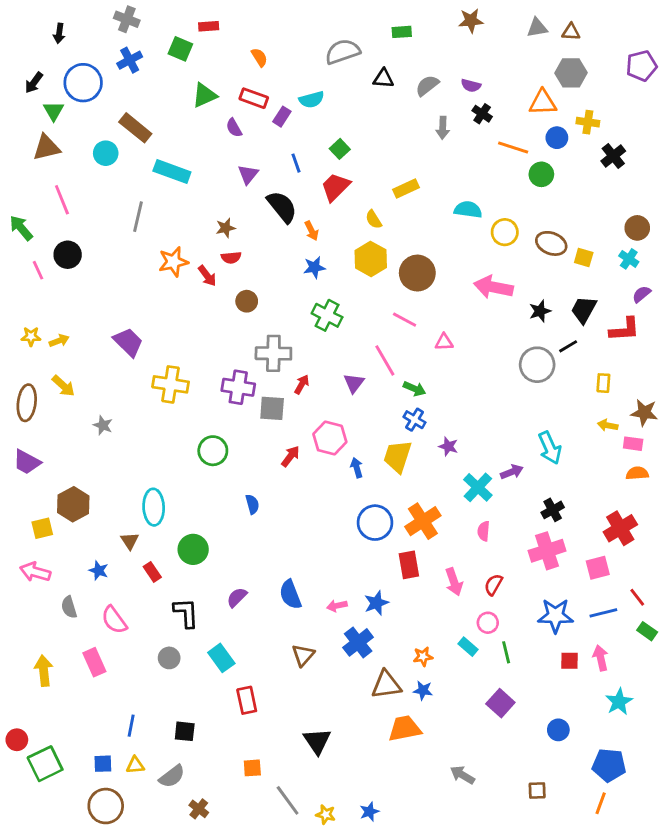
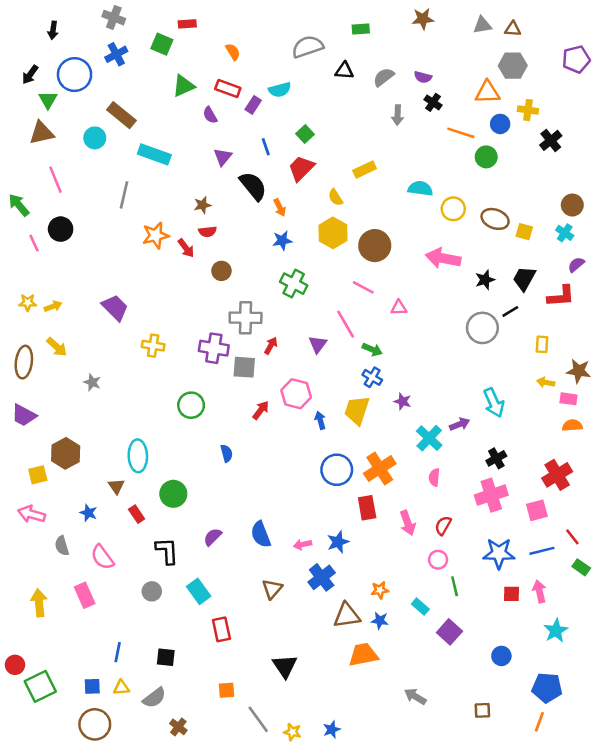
yellow cross: (171, 384) -> (153, 346), size x0.7
cyan rectangle: (468, 647) -> (420, 607), moved

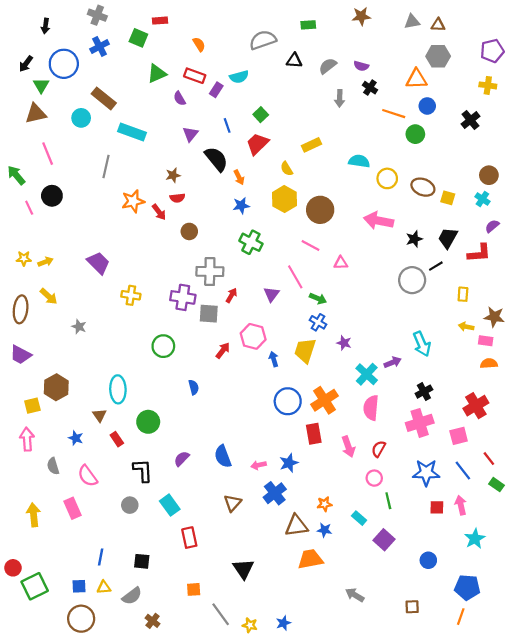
yellow cross: (528, 110) -> (488, 85), moved
pink semicircle: (434, 477) -> (371, 408), size x1.6
pink arrow: (31, 514) -> (27, 439), turned 70
blue line: (542, 551) -> (463, 470), turned 66

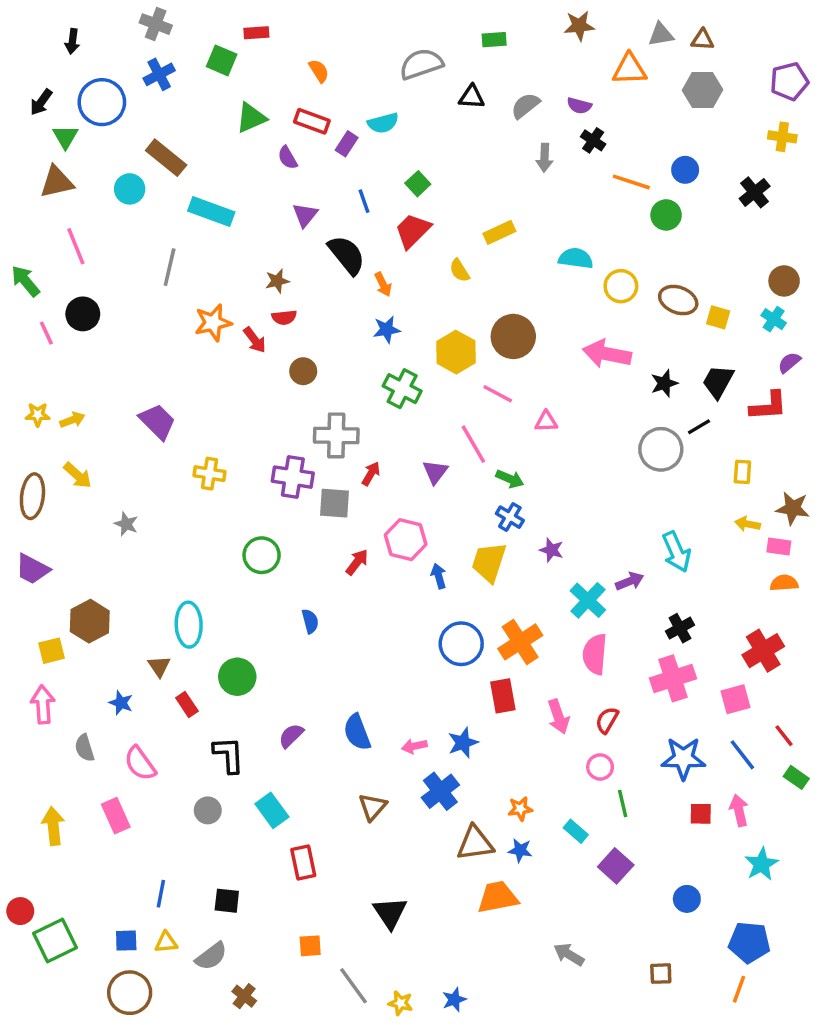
orange triangle: (416, 79) -> (630, 69), moved
yellow hexagon: (284, 199) -> (456, 352), moved

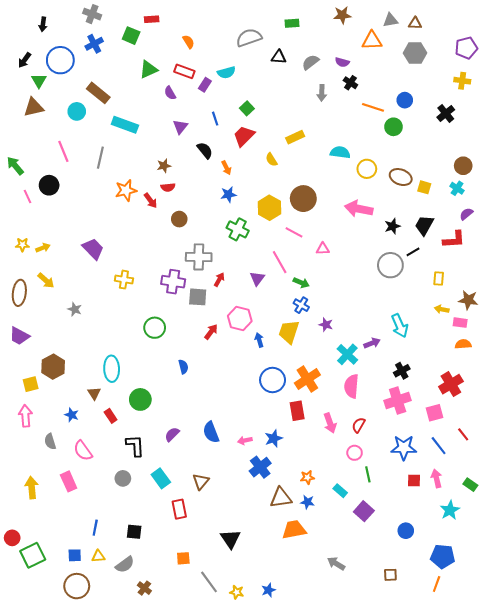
pink line: (76, 246) -> (63, 151), moved
black semicircle: (347, 255) -> (205, 150), size x0.7
green rectangle: (796, 777) -> (470, 485), moved
brown triangle: (373, 807) -> (201, 481), moved

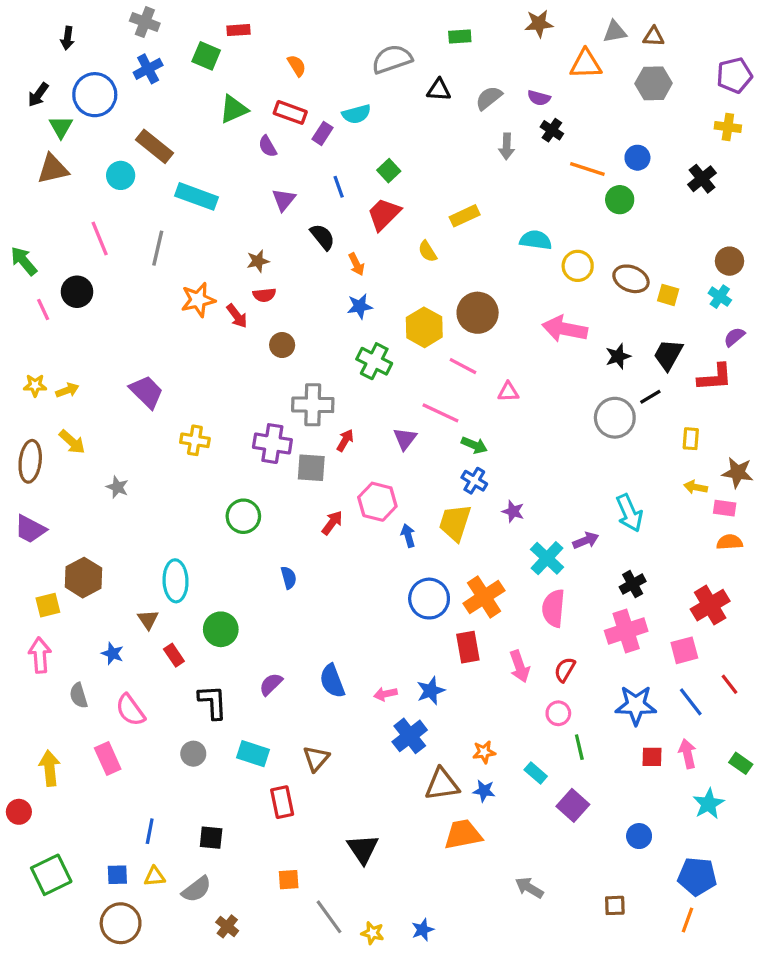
pink line: (280, 262) -> (440, 413), turned -35
cyan rectangle: (161, 478) -> (253, 754), turned -36
red circle: (12, 538) -> (19, 812), moved

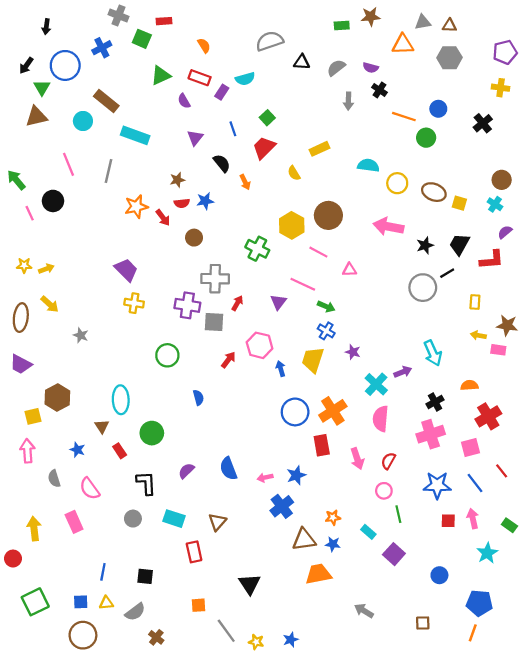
gray cross: (145, 22) -> (119, 16), moved
green rectangle: (460, 37) -> (342, 25), moved
blue star: (360, 306) -> (205, 201), moved
purple trapezoid: (146, 392) -> (126, 270), moved
orange semicircle: (730, 542) -> (469, 385), moved

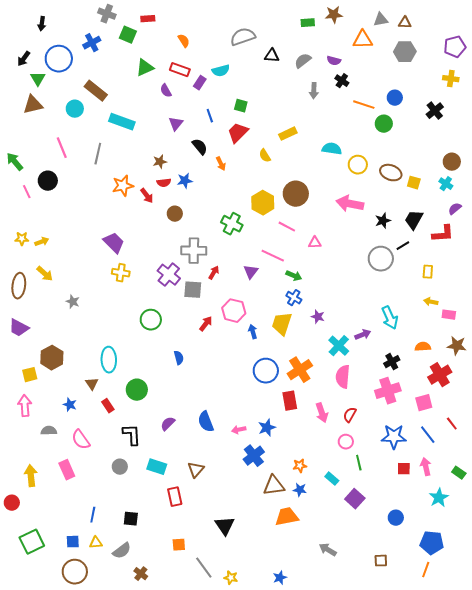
green square: (267, 118) -> (241, 106), turned -32
purple cross: (187, 305) -> (169, 275), turned 30
brown star: (507, 325) -> (457, 346), moved
gray semicircle: (54, 479) -> (49, 431), turned 105
blue star: (291, 640) -> (280, 578), moved

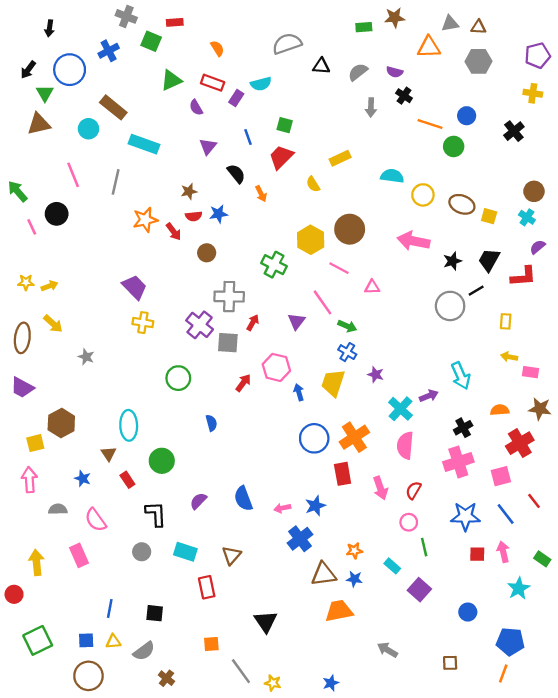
pink line: (273, 256) -> (322, 302), turned 30

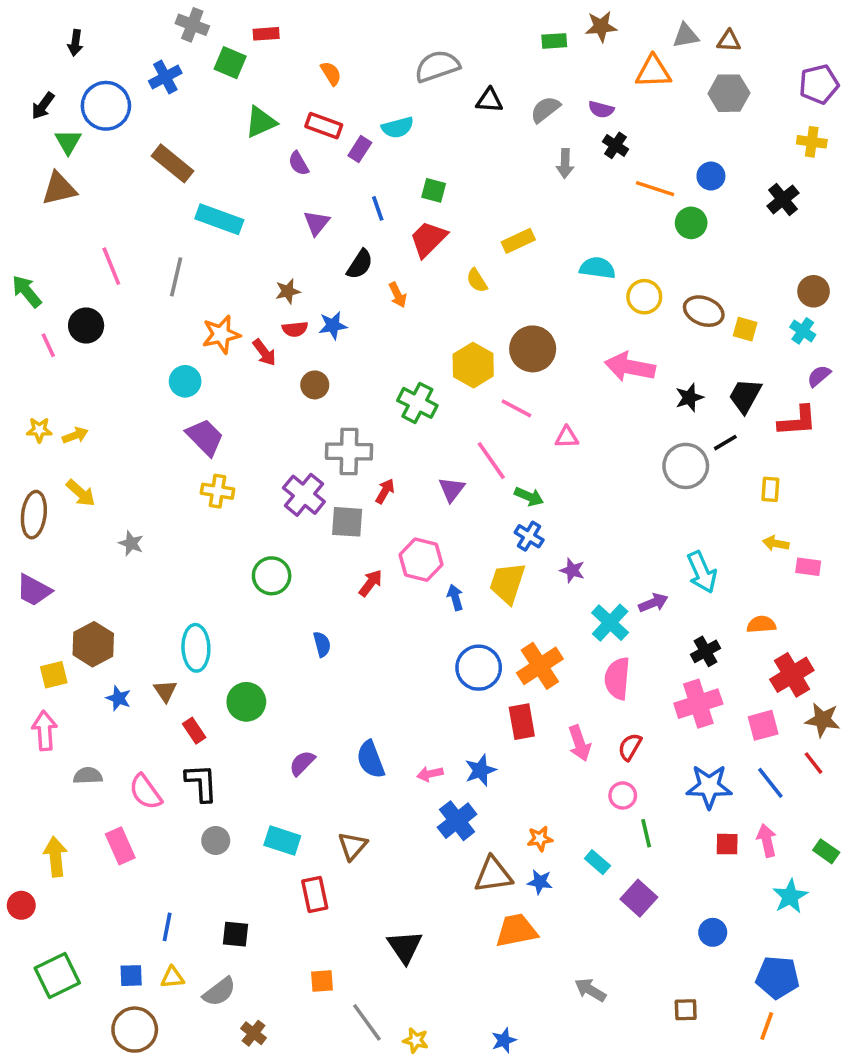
cyan circle: (88, 129) -> (185, 381), moved
black semicircle: (236, 174) -> (360, 264), turned 72
brown star: (540, 409) -> (823, 720), moved
blue star: (83, 479) -> (118, 698), moved
black L-shape: (156, 514) -> (201, 783), moved

